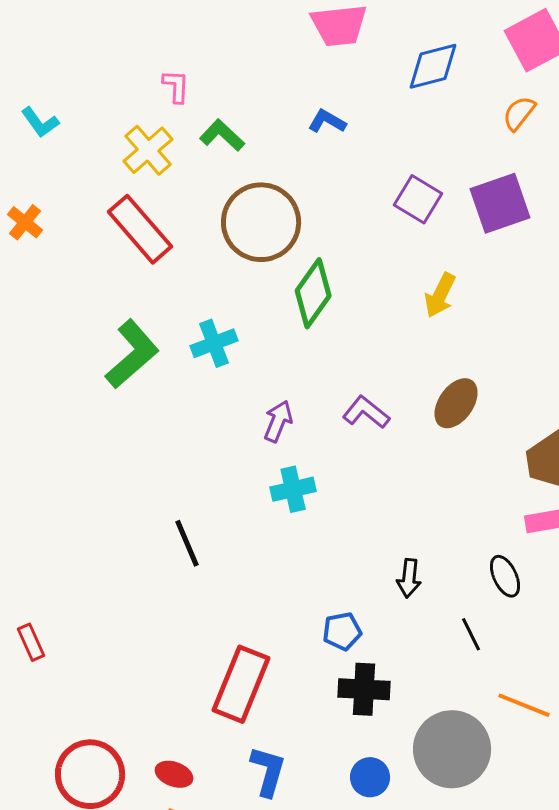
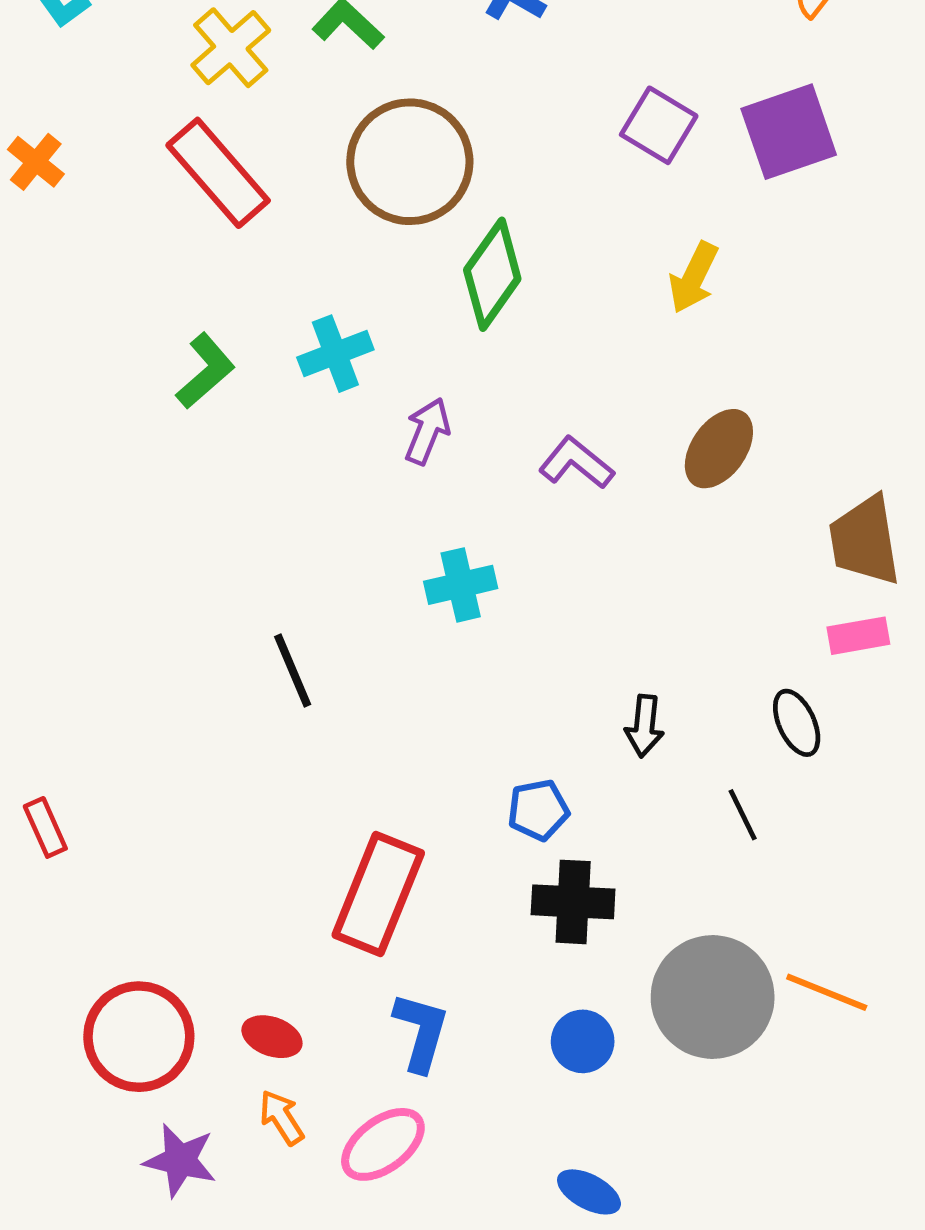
green L-shape: (132, 354) -> (205, 371), size x0.7
purple arrow: (278, 421) -> (427, 431), moved
orange line: (524, 705) -> (827, 992), moved

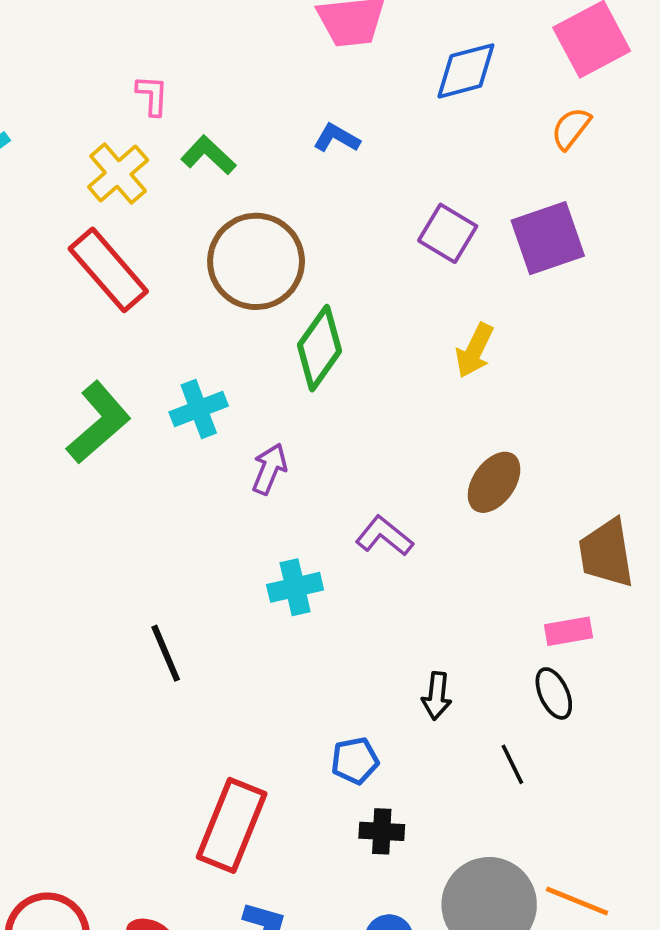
green L-shape: (205, 371) -> (99, 422), size x1.4
purple L-shape: (576, 463) -> (384, 536), moved
pink rectangle: (858, 636) -> (568, 631), moved
black cross: (573, 902) -> (382, 831), size x0.7

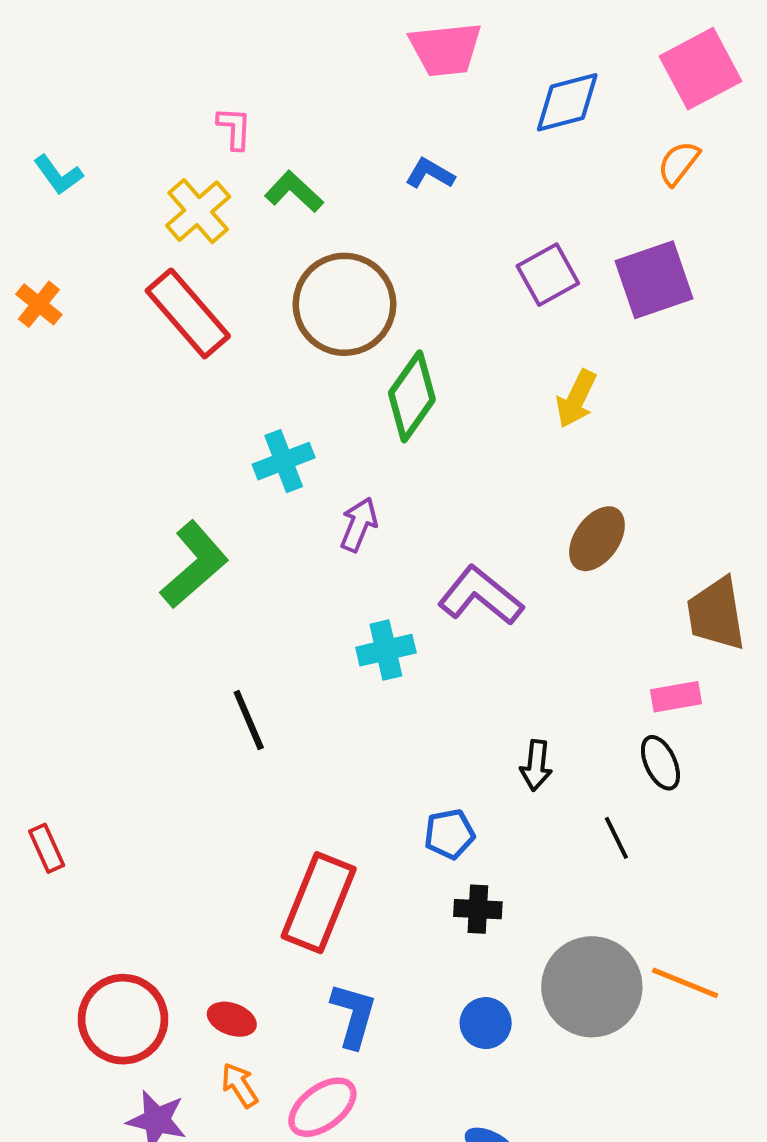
purple square: (448, 233) -> (548, 275), turned 30
green L-shape: (99, 422) -> (194, 565), moved
purple L-shape: (384, 536) -> (480, 596), size x1.4

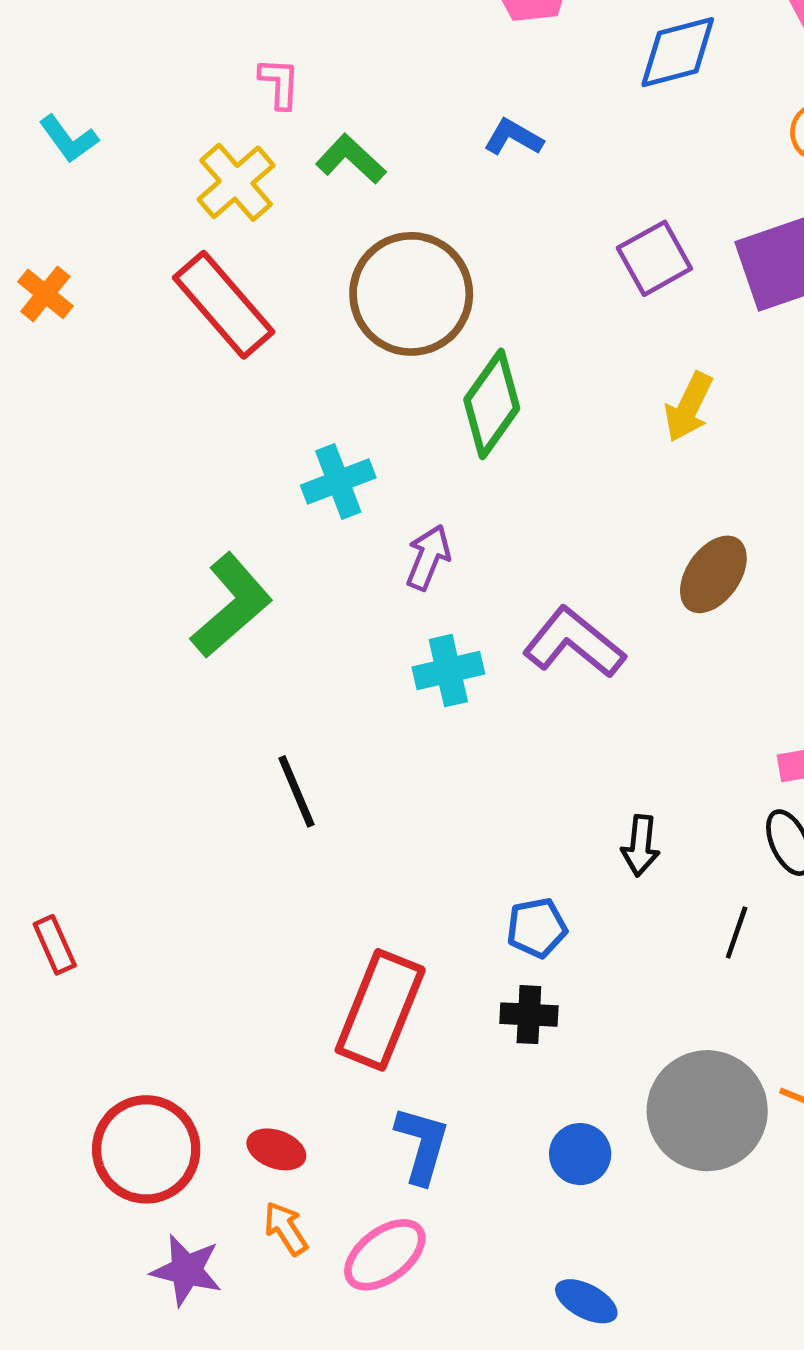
cyan cross: (386, 650) -> (448, 671), moved
black line: (616, 838) -> (737, 932), turned 45
black cross: (478, 909) -> (529, 1015), moved

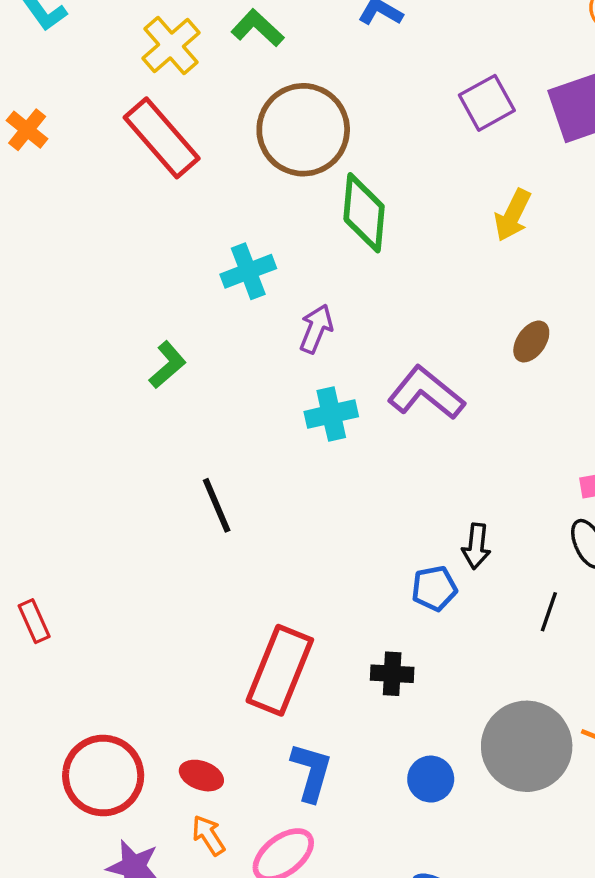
green diamond: (492, 404) -> (364, 213), turned -30
brown ellipse: (713, 574) -> (531, 341), size x0.7
green L-shape: (231, 605) -> (167, 365), size x0.6
blue pentagon: (537, 928) -> (434, 588), moved

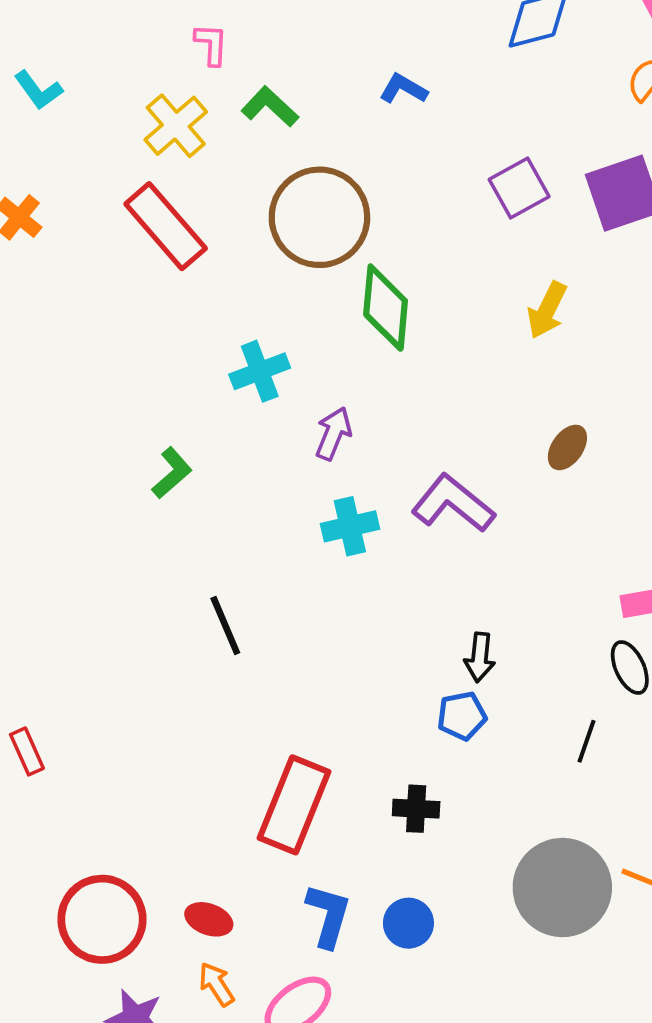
black arrow: (476, 546) -> (480, 657), moved
blue circle: (431, 779) -> (408, 923), moved

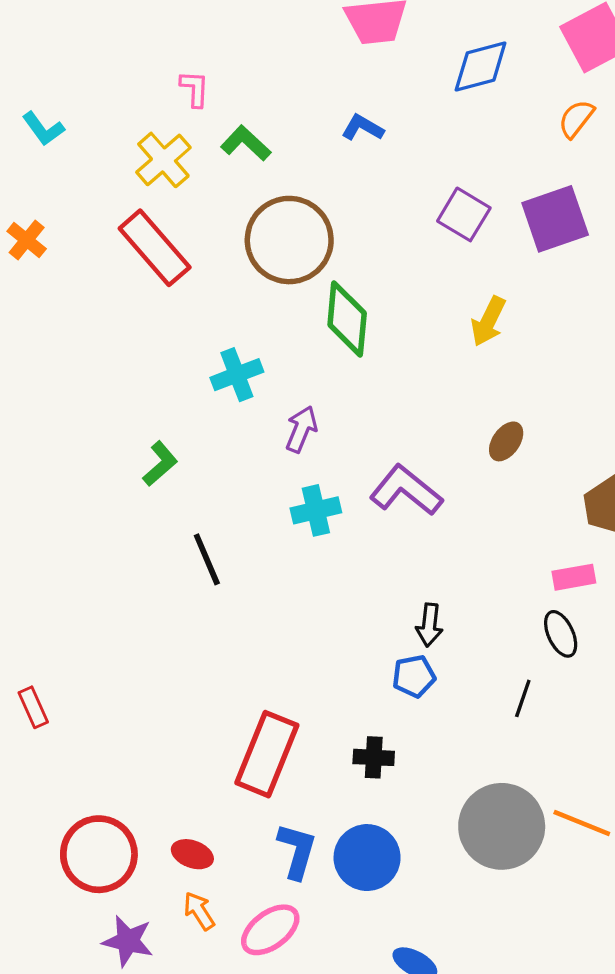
purple square: (519, 188) -> (464, 214), turned -30
black line: (225, 626) -> (207, 559), moved
blue circle: (408, 923) -> (367, 858), size x1.5

